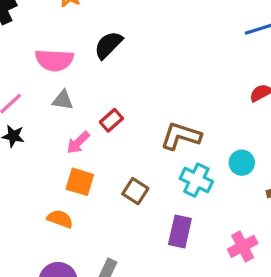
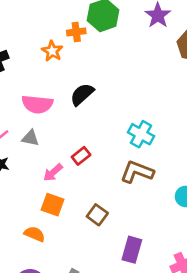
gray triangle: (63, 100) -> (30, 138), moved
cyan cross: (196, 180) -> (141, 134), moved

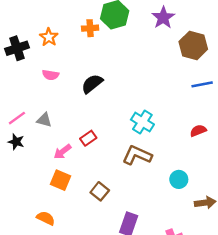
orange star: (52, 51) -> (49, 37), moved
pink semicircle: (37, 104) -> (51, 75), moved, size x0.6
orange semicircle: (35, 234) -> (46, 218), moved

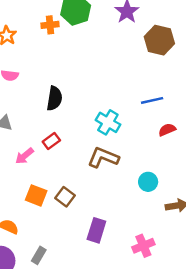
black semicircle: (92, 84) -> (54, 98), moved, turned 140
blue line: (202, 84) -> (152, 100), moved
orange square: (60, 180) -> (36, 195), moved

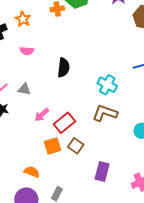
red rectangle: (51, 141) -> (64, 123), moved, size x1.5
orange square: (36, 195) -> (53, 146), turned -36

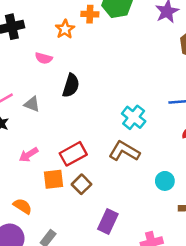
orange star: (23, 19) -> (65, 29), moved
black semicircle: (63, 68) -> (71, 85), moved
pink arrow: (42, 115) -> (29, 155), moved

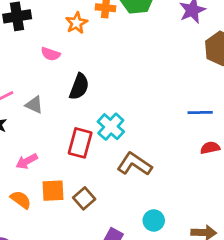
cyan cross: (134, 117) -> (111, 127), moved
red rectangle: (73, 154) -> (80, 143), moved, turned -50
cyan circle: (165, 181) -> (154, 220), moved
orange semicircle: (23, 206) -> (21, 200), moved

